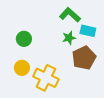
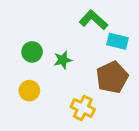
green star: (69, 38) -> (63, 60), moved
yellow cross: (46, 78) -> (83, 108), moved, size x0.7

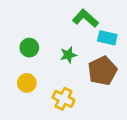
green star: (63, 60) -> (68, 55), moved
yellow cross: (83, 108) -> (63, 99), moved

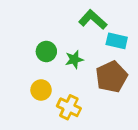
green circle: (29, 48) -> (46, 51), moved
yellow circle: (27, 83) -> (41, 90), moved

